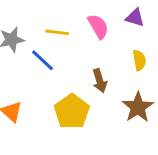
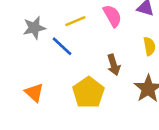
yellow line: (57, 32) -> (75, 21), turned -30

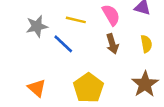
yellow line: (75, 21) -> (76, 20), turned 36
brown arrow: (114, 65) -> (112, 44), moved

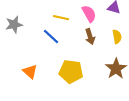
gray star: (37, 26) -> (14, 25), moved
yellow pentagon: (88, 88) -> (71, 72), turned -30

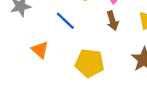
orange triangle: (30, 72) -> (40, 50), moved

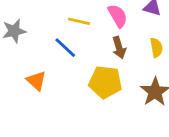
yellow pentagon: (90, 63) -> (105, 82), moved

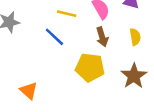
orange triangle: (36, 81) -> (29, 91), moved

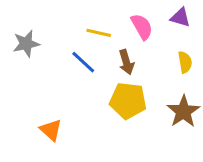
brown arrow: (102, 37) -> (126, 62), moved

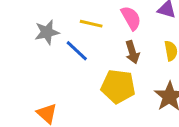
gray star: (26, 44) -> (47, 32), moved
brown arrow: (126, 62) -> (132, 52), moved

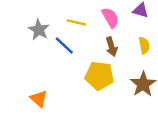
gray star: (47, 32) -> (39, 30), turned -30

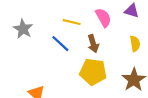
gray star: (39, 30) -> (23, 29), moved
brown arrow: (112, 47) -> (93, 44), moved

